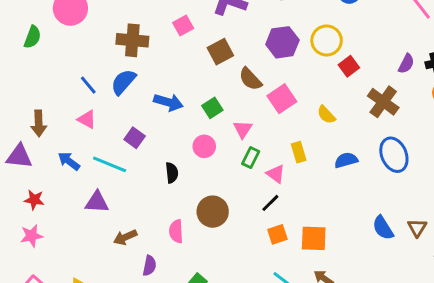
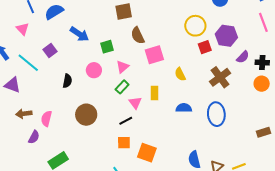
purple hexagon: (282, 42) -> (226, 36), moved
pink semicircle: (176, 231) -> (46, 119), moved

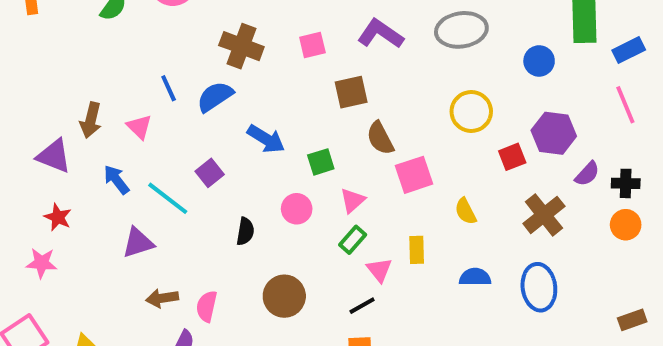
yellow circle: (195, 26) -> (471, 112), moved
pink triangle: (23, 29) -> (139, 127), moved
purple triangle: (12, 85) -> (138, 243), turned -36

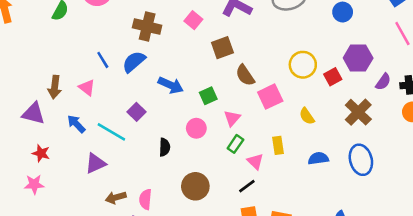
pink square: (312, 45) -> (193, 20), turned -30
yellow circle: (471, 112) -> (303, 65), moved

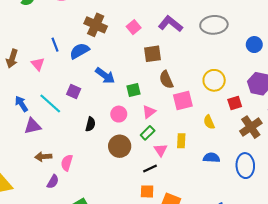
red square: (333, 77) -> (235, 103), moved
purple square: (137, 112) -> (74, 91), turned -32
blue arrow: (76, 124) -> (21, 104), moved
brown circle: (195, 186) -> (120, 146), moved

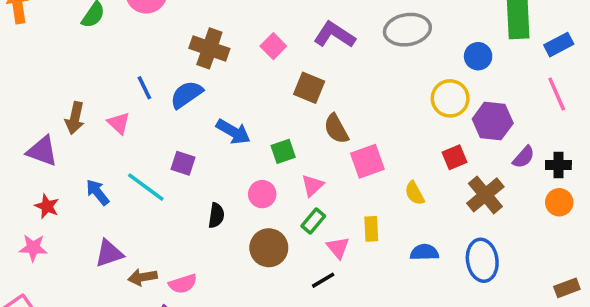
brown square: (153, 54) -> (309, 88), turned 36
yellow circle: (214, 80) -> (450, 98), moved
purple triangle: (33, 126) -> (109, 253), moved
pink semicircle: (67, 163) -> (183, 284), turned -119

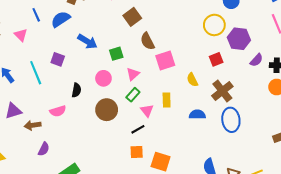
brown square: (309, 88) -> (132, 17), turned 30
cyan line: (146, 187) -> (36, 73), turned 30
brown cross: (485, 195) -> (222, 91), moved
pink semicircle: (183, 284) -> (58, 111), moved

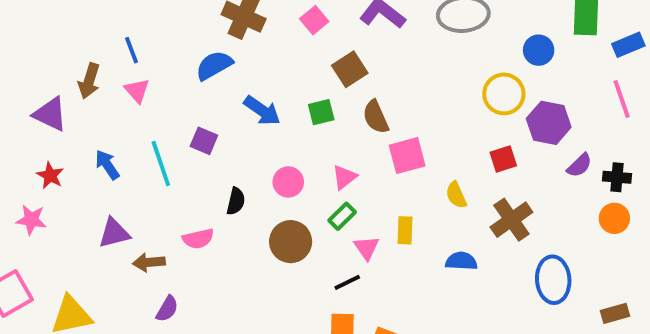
blue line: (36, 15) -> (132, 50), moved
green square: (116, 54) -> (321, 112), moved
blue ellipse: (231, 120) -> (553, 280), moved

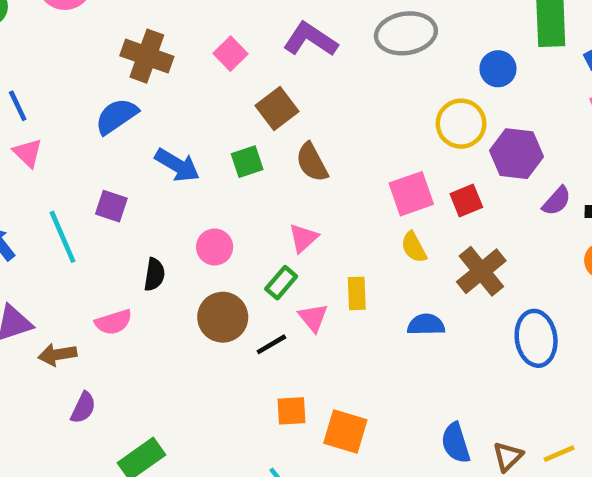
pink square: (407, 156) -> (411, 194), moved
pink triangle: (344, 177) -> (303, 238), moved
black line: (347, 282) -> (271, 344), moved

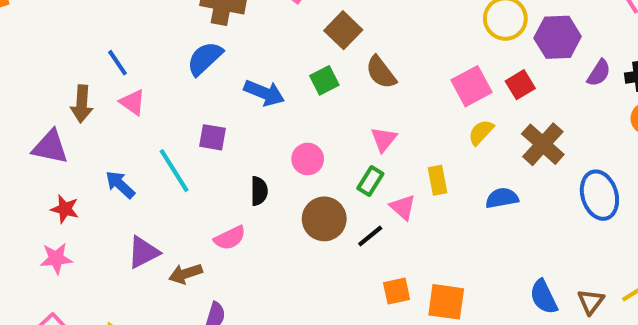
yellow semicircle: (414, 247) -> (481, 132), turned 80

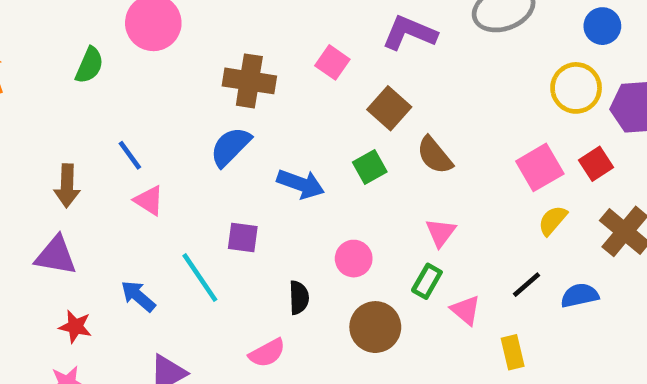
brown arrow: (82, 104) -> (67, 186), moved
yellow rectangle: (438, 180) -> (513, 352), moved
black line: (370, 236) -> (527, 285), moved

